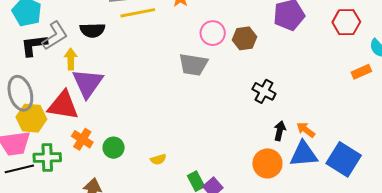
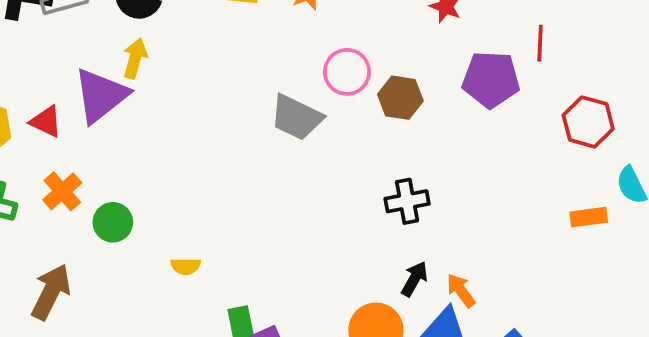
yellow arrow: (71, 59) -> (135, 58), moved
black cross: (264, 91) -> (407, 201), turned 35
red triangle: (63, 105) -> (46, 122), size x0.6

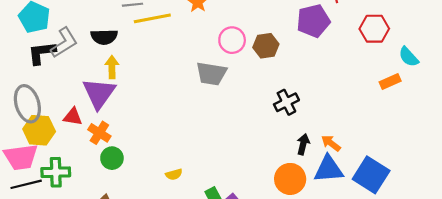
orange cross: (62, 191) -> (99, 133), moved
green circle: (113, 222) -> (112, 158), moved

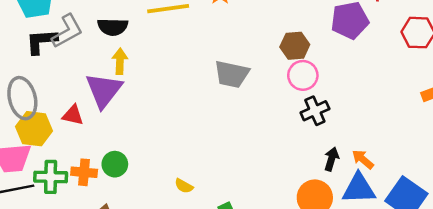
pink circle: (232, 40) -> (303, 75), moved
orange cross: (99, 133) -> (84, 172), moved, turned -30
yellow semicircle: (174, 174) -> (184, 186), turned 42

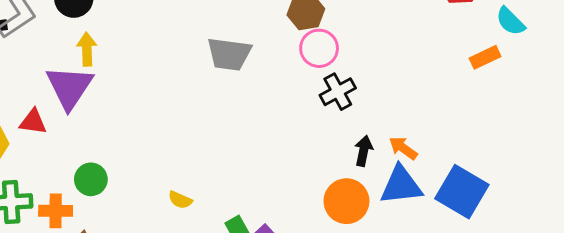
orange cross: (84, 172) -> (56, 211), moved

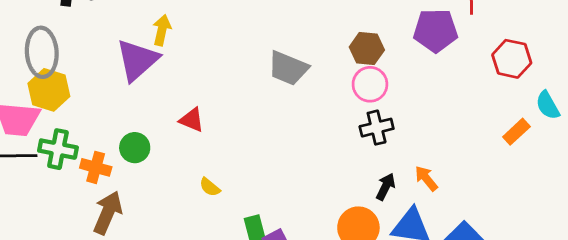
orange rectangle: (485, 57) -> (516, 132), turned -32
red triangle: (33, 122) -> (192, 120), moved
orange arrow: (403, 148) -> (426, 178), moved

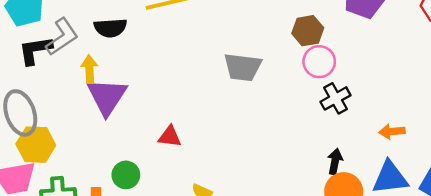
yellow arrow: (162, 30) -> (89, 69), moved
orange arrow: (426, 178) -> (392, 131), turned -40
black arrow: (386, 187) -> (335, 161), moved

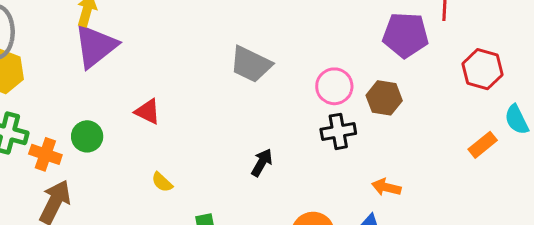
brown hexagon: (308, 31) -> (384, 98), moved
black arrow: (335, 161) -> (262, 163), moved

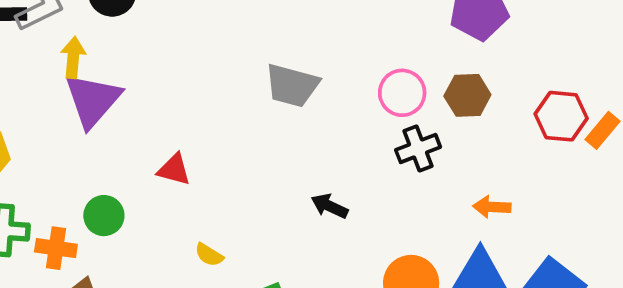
red hexagon: (482, 69) -> (561, 116), moved
black arrow: (262, 163) -> (329, 206), turned -84

